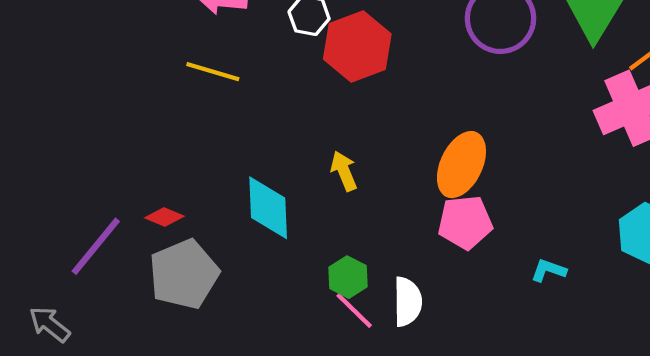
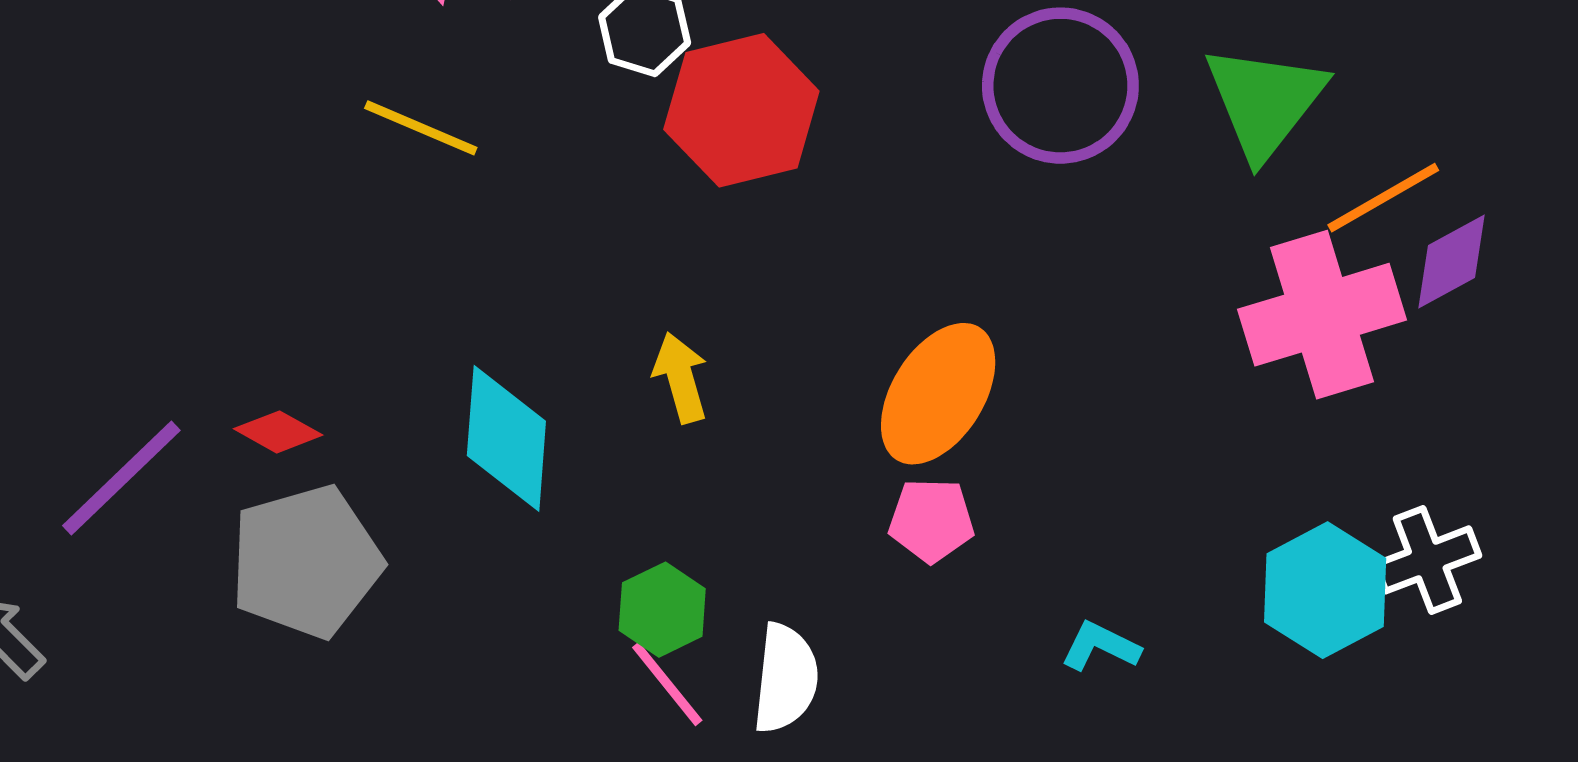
pink pentagon: (465, 222) -> (931, 520), size x0.7

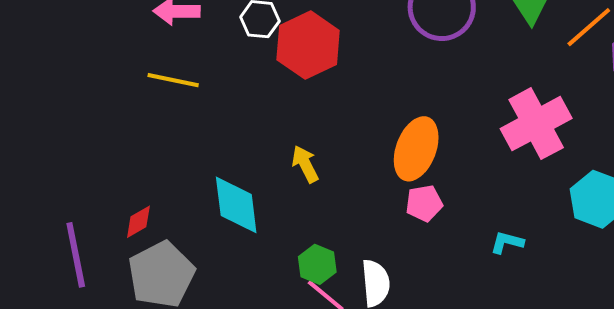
pink cross: (1322, 315) -> (536, 124), moved
red diamond: (278, 432) -> (138, 222), turned -48
purple line: (121, 478) -> (76, 255), turned -46

